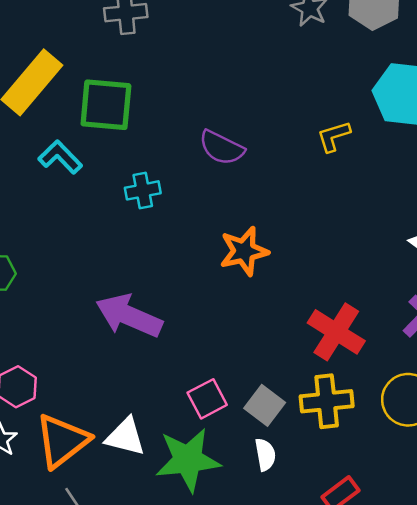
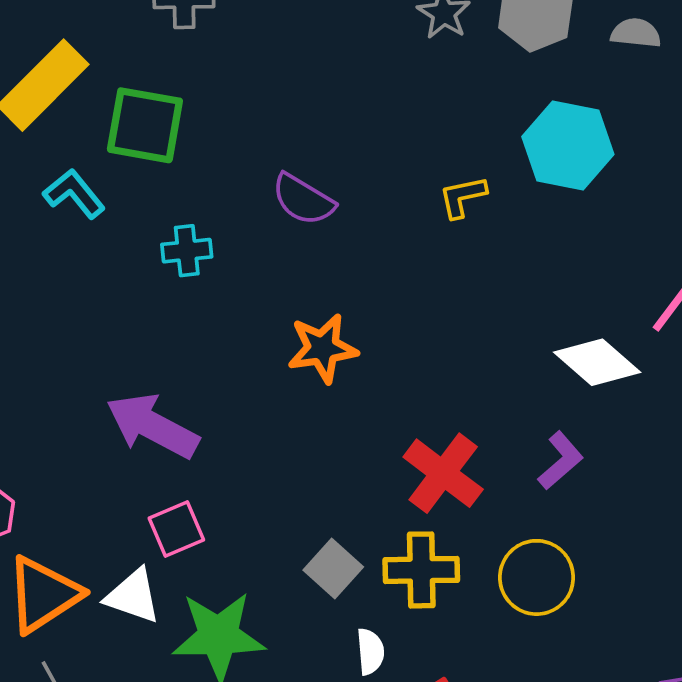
pink square: (207, 399) -> (176, 529), moved
white semicircle: (265, 455) -> (370, 652), moved

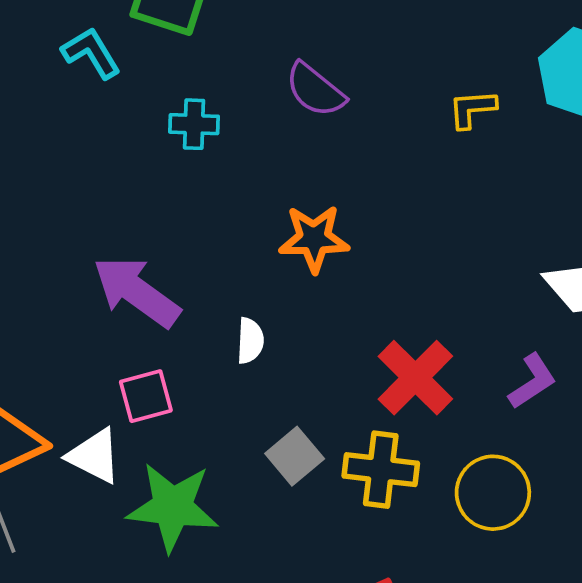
white semicircle: (370, 652) -> (250, 341), moved

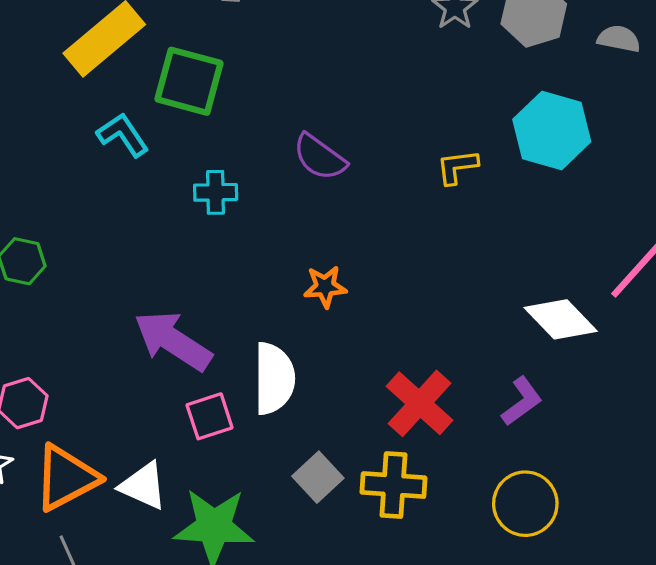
orange star: (314, 239) -> (325, 287), size x0.7
white semicircle: (250, 341) -> (274, 378), size x1.8
pink square: (146, 396) -> (210, 416), moved
yellow circle: (493, 493) -> (525, 504), moved

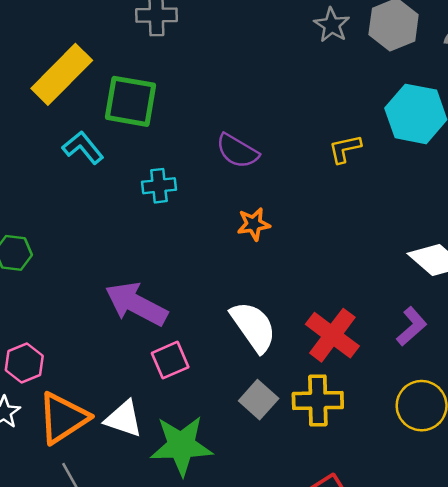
orange star: (325, 287) -> (254, 224), moved
white semicircle: (274, 378) -> (253, 327), moved, turned -30

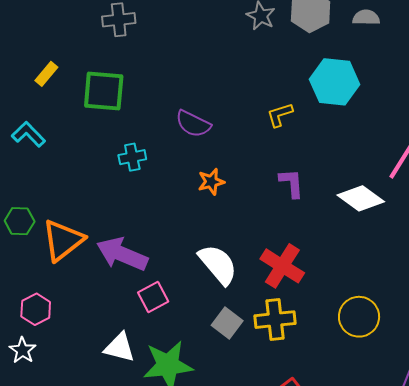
yellow rectangle: (62, 74) -> (46, 74), size x0.5
cyan L-shape: (83, 148) -> (28, 134), moved
purple L-shape: (412, 326) -> (292, 183), moved, turned -48
orange triangle: (63, 418) -> (63, 240), moved

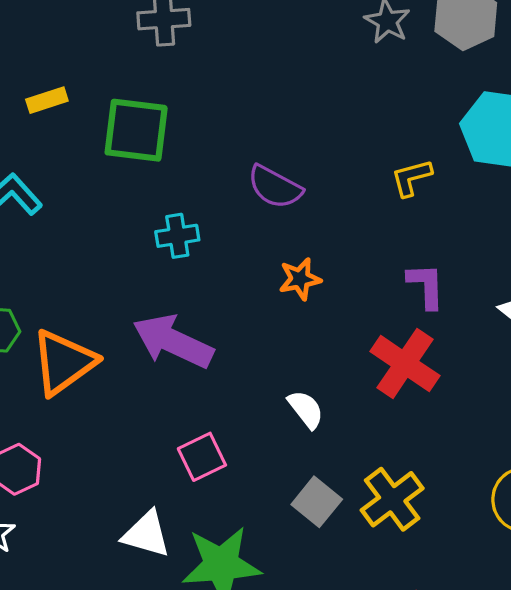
yellow rectangle: (46, 74) -> (47, 100), turned 30
purple arrow: (122, 254) -> (173, 341), moved
white semicircle: (218, 264) -> (306, 409), size x0.6
red cross: (282, 266) -> (405, 364), moved
yellow cross: (275, 320) -> (392, 499), turned -33

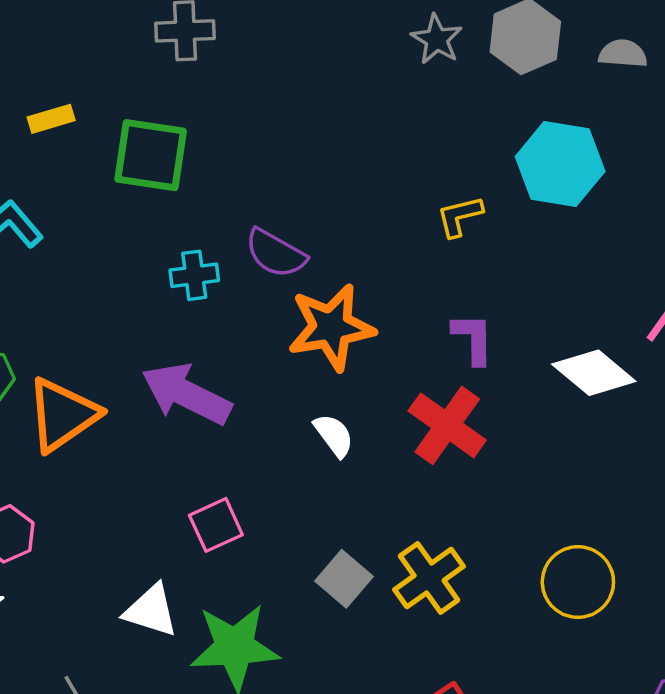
purple semicircle: (275, 187) -> (276, 253), moved
orange star: (300, 279) -> (331, 327), size x1.8
white semicircle: (306, 409) -> (334, 435), moved

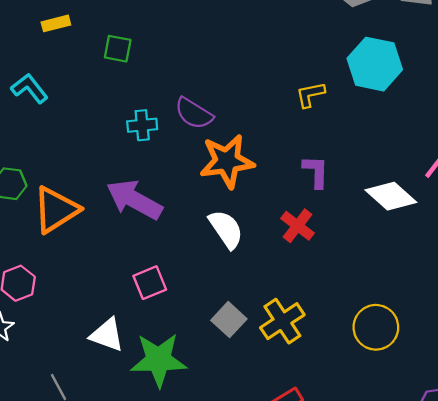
green square: (151, 155) -> (118, 49), size x0.6
red cross: (447, 425) -> (297, 226), size x0.7
white semicircle: (334, 435) -> (226, 229), size x1.4

